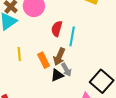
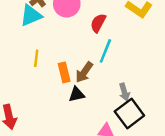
red semicircle: (57, 29) -> (98, 23), moved
gray arrow: (66, 70) -> (124, 92), moved

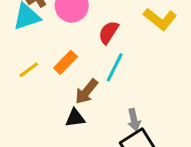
yellow line: (36, 58) -> (29, 70), turned 42
orange rectangle: (64, 72) -> (66, 62), moved, turned 54

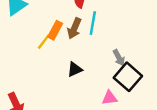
yellow line: (29, 70) -> (44, 42), moved
brown arrow: (86, 92) -> (74, 28), moved

